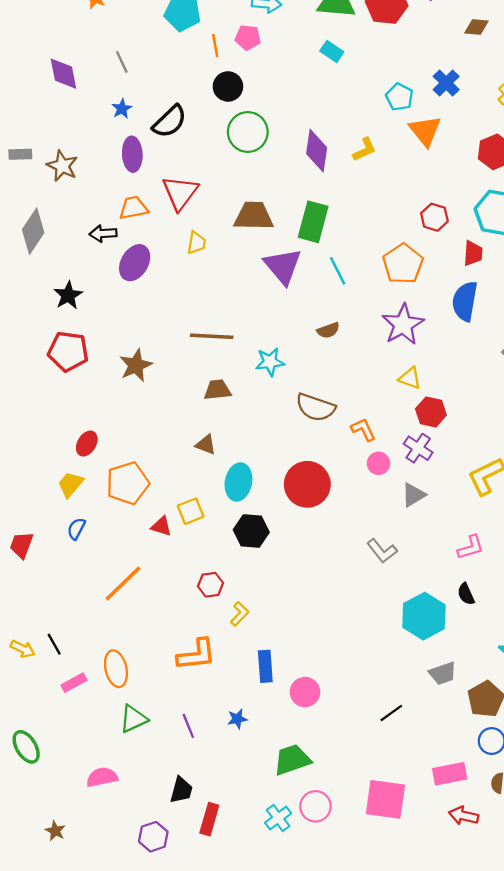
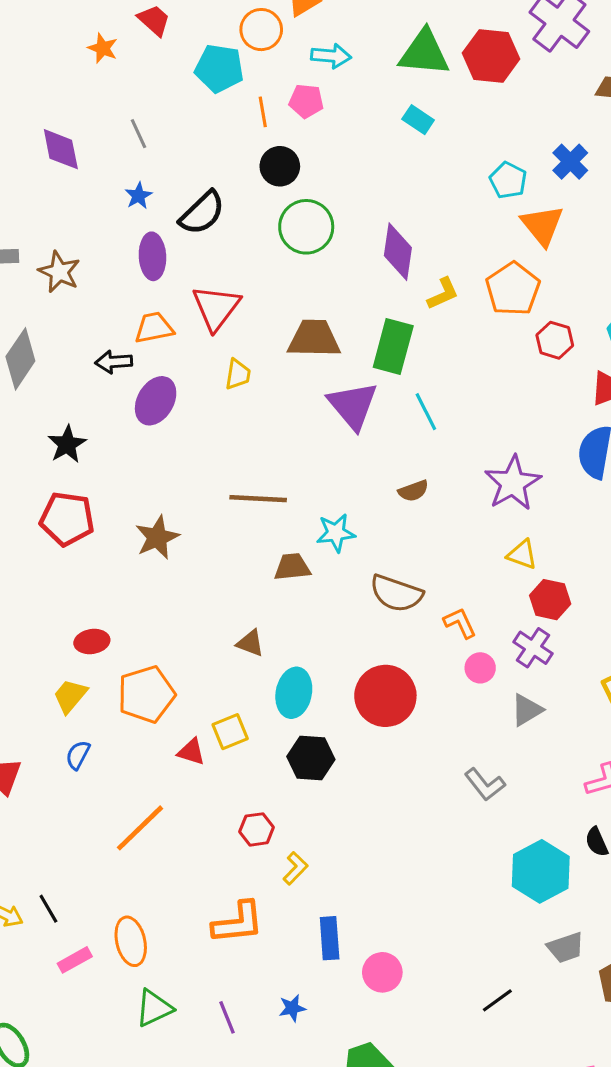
yellow L-shape: (364, 149) -> (443, 294), moved
orange pentagon: (403, 264) -> (513, 289), moved
brown trapezoid: (217, 390) -> (292, 567), moved
red ellipse: (87, 444) -> (92, 642), turned 50

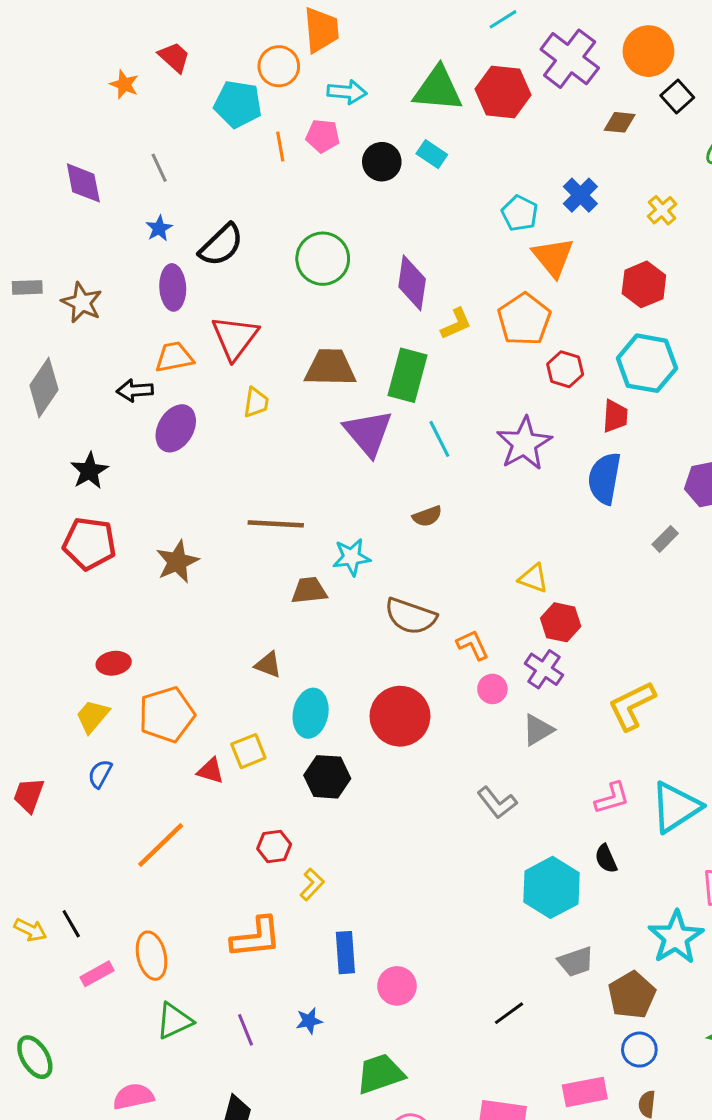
black circle: (280, 166) -> (382, 162), moved
purple star: (513, 483) -> (524, 444), moved

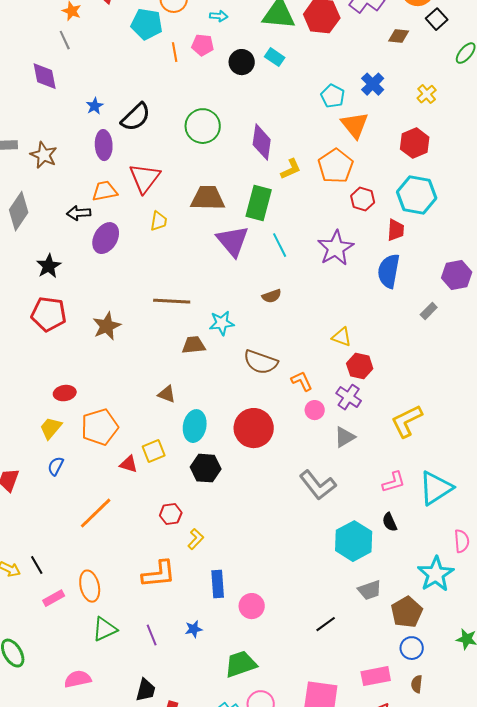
cyan arrow: (347, 92) -> (219, 16), size x0.7
gray line: (159, 168) -> (65, 40), moved
gray L-shape: (497, 803) -> (318, 485), size x1.4

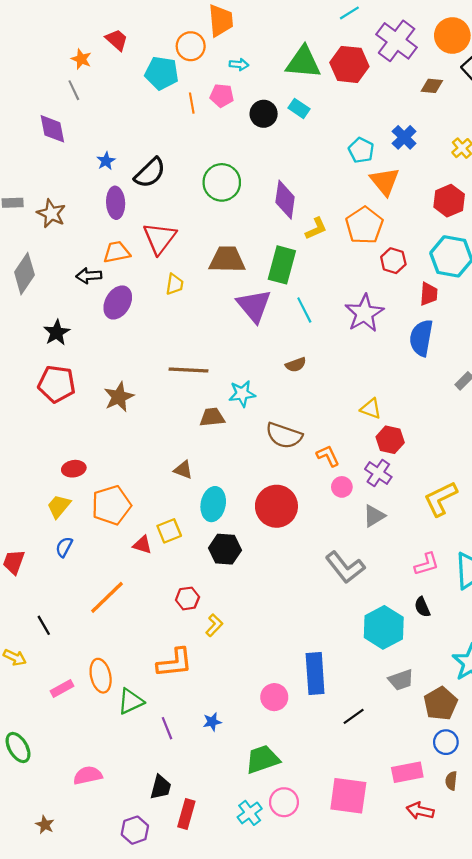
black line: (37, 565) -> (44, 625), moved
blue rectangle: (218, 584) -> (315, 674), moved, size x1.4
green triangle: (105, 629) -> (131, 701), moved

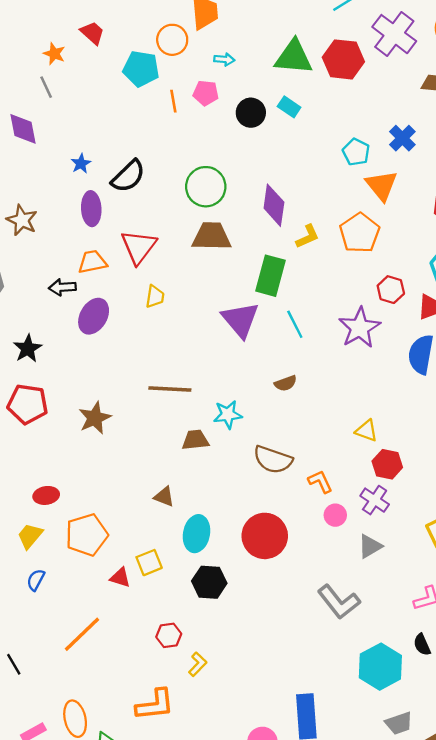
brown trapezoid: (227, 260) -> (212, 236), moved
red hexagon: (393, 261) -> (391, 290), moved

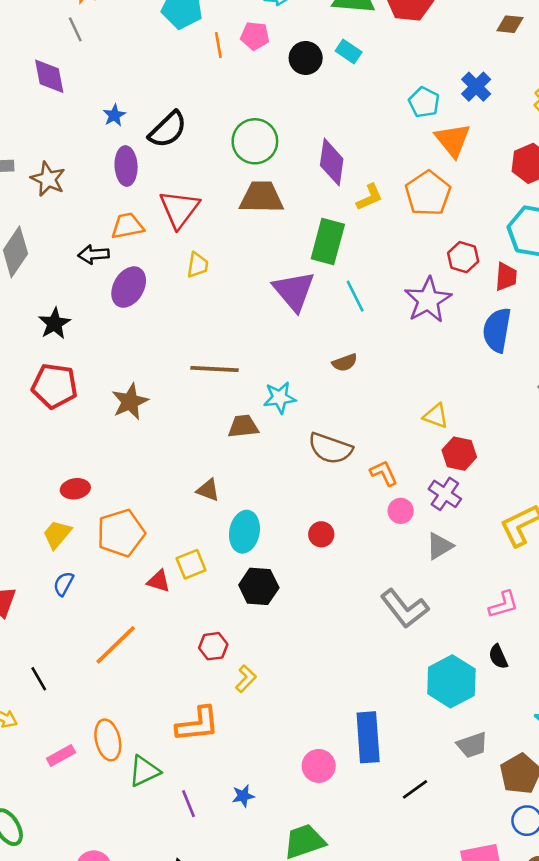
red circle: (265, 536) -> (321, 534), size x0.5

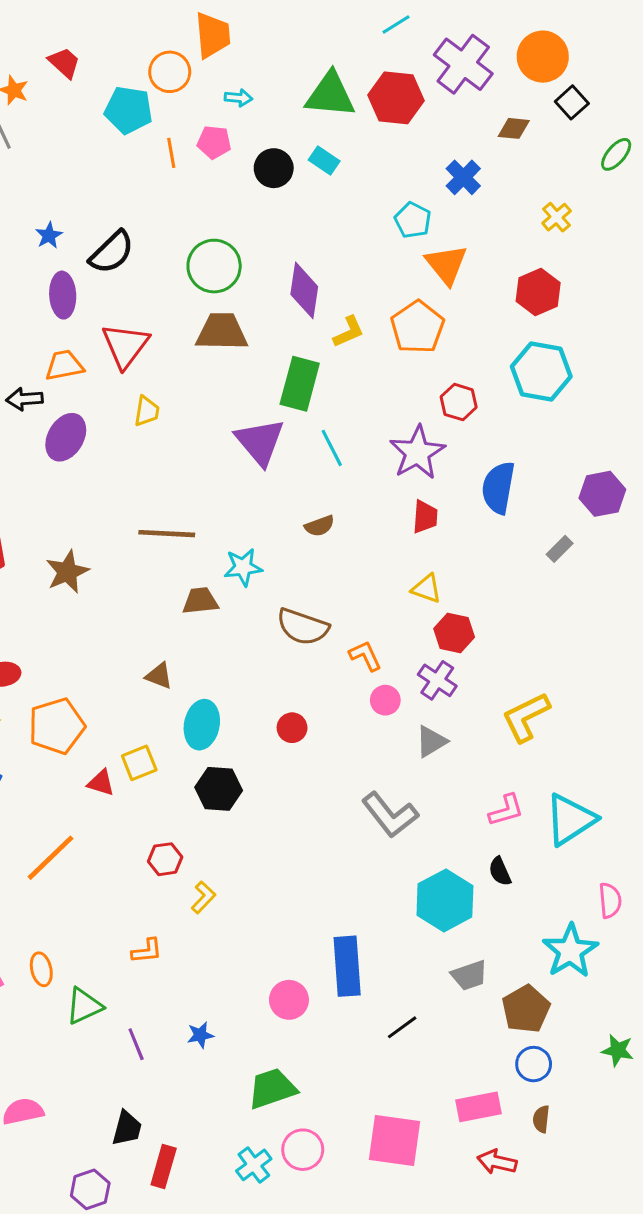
blue cross: (476, 87) -> (463, 177), moved
red trapezoid: (506, 277) -> (425, 517), moved
orange L-shape: (198, 724) -> (147, 951), size x0.6
orange ellipse: (108, 740) -> (41, 969), size x0.7

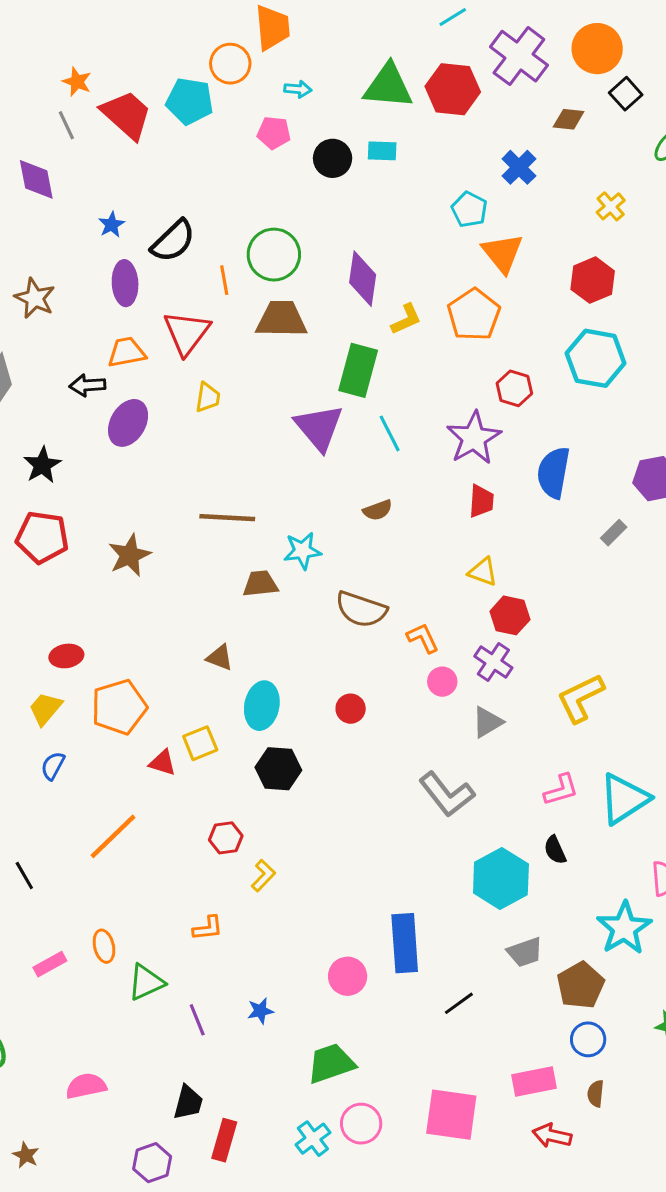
red trapezoid: (64, 63) -> (127, 115), moved, size x1.6
orange line: (171, 153) -> (224, 280), moved
cyan rectangle: (324, 161) -> (382, 151), turned -32

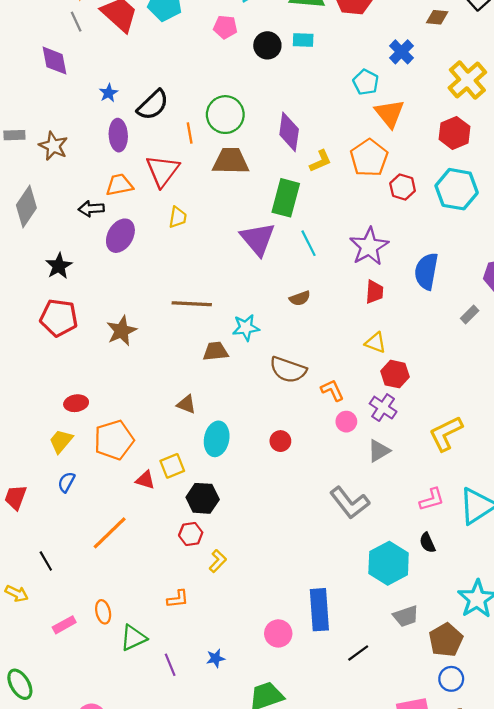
yellow cross: (611, 206) -> (467, 80), size x1.8
red hexagon: (514, 388) -> (403, 187), moved
black hexagon: (278, 769) -> (203, 498), moved

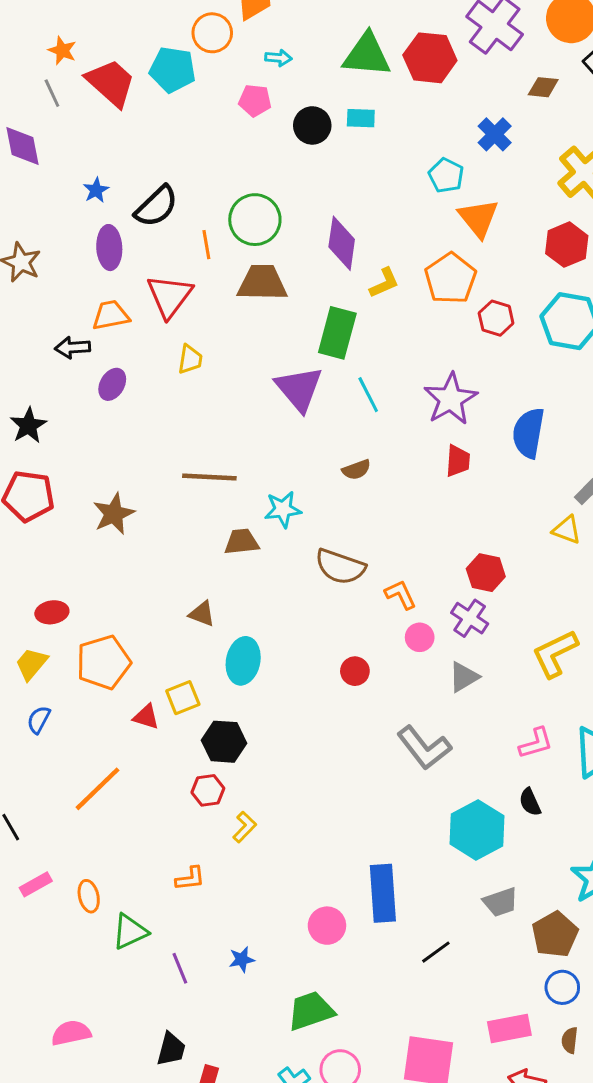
purple ellipse: (120, 236) -> (112, 384), size x0.7
yellow triangle: (376, 343) -> (567, 530), moved
red circle: (280, 441) -> (355, 671), moved
pink rectangle: (64, 625) -> (36, 884), moved

